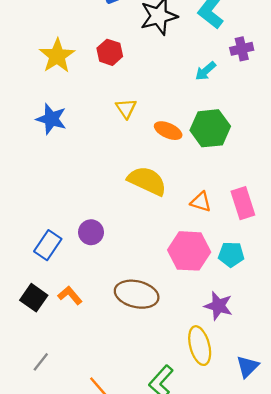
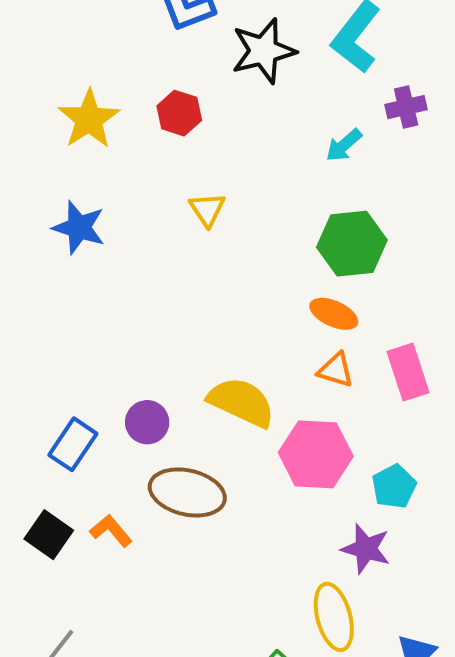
orange ellipse: (168, 131) -> (334, 314), moved
yellow semicircle: (147, 181) -> (241, 402), moved
cyan pentagon: (231, 254) -> (394, 486), moved, turned -30
brown ellipse: (137, 294) -> (187, 492), moved

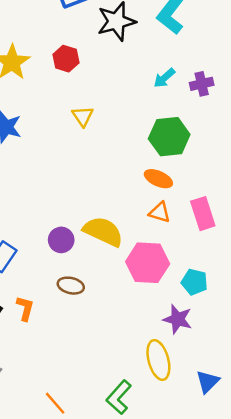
purple cross: (406, 107) -> (202, 84), moved
purple circle: (147, 422) -> (61, 240), moved
cyan pentagon: (394, 486) -> (194, 282), turned -30
brown ellipse: (187, 492) -> (71, 286), size x0.6
orange L-shape: (111, 531) -> (25, 308), turned 55

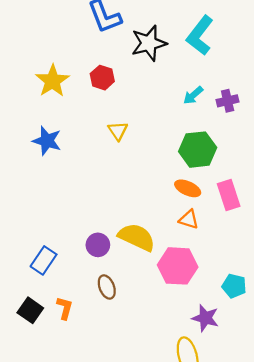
pink rectangle: (203, 214) -> (229, 195), moved
cyan pentagon: (194, 282) -> (234, 286), moved
brown ellipse: (71, 286) -> (107, 287), turned 55

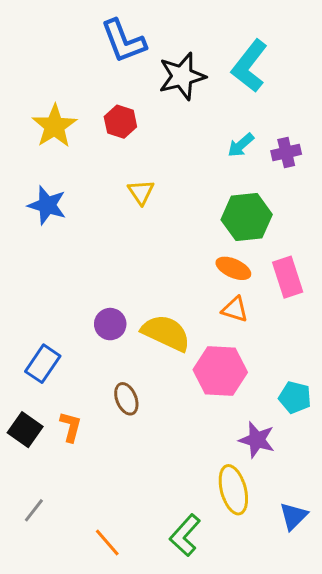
purple circle: (98, 245) -> (110, 324), moved

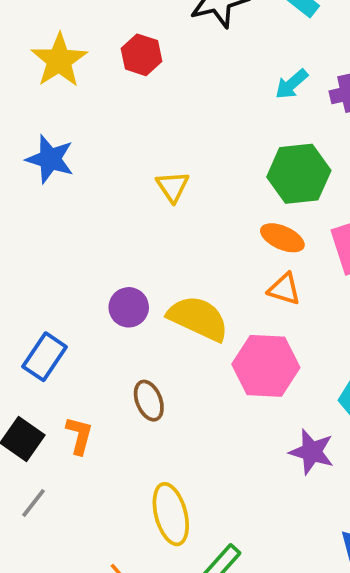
yellow triangle: (141, 192) -> (173, 187), moved
yellow ellipse: (233, 490) -> (171, 514), moved
gray line: (34, 510) -> (34, 503), moved

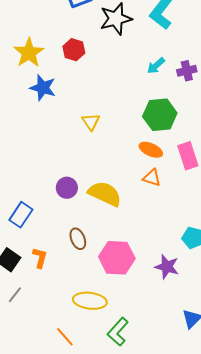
blue star: (50, 159) -> (43, 88), moved
pink hexagon: (266, 366) -> (117, 258), moved
yellow ellipse: (171, 514) -> (90, 301), turned -68

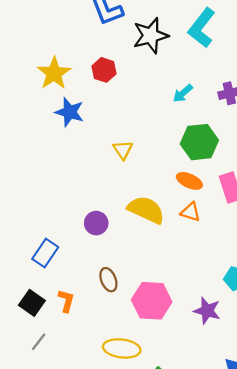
cyan arrow: (156, 66) -> (183, 93), moved
yellow semicircle: (105, 194) -> (146, 210), moved

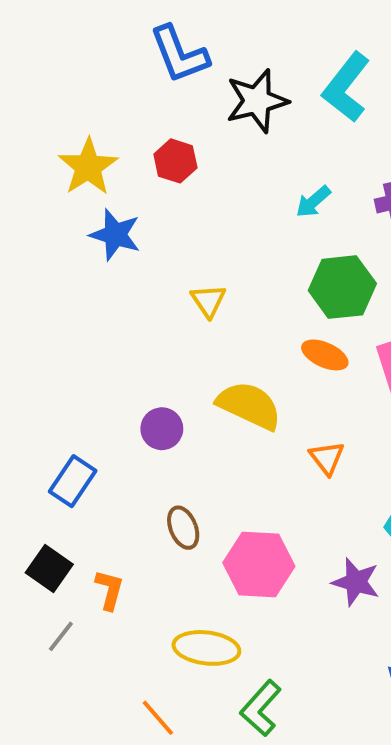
orange triangle: (191, 212) -> (327, 458), moved, turned 35
orange L-shape: (66, 301) -> (109, 590), moved

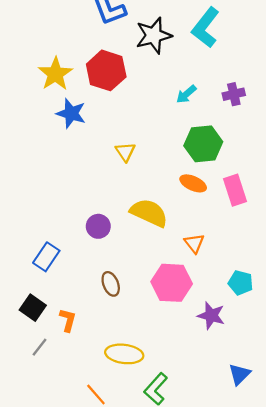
red hexagon: (175, 161) -> (106, 70), size x1.6
pink hexagon: (259, 565) -> (172, 283), moved

